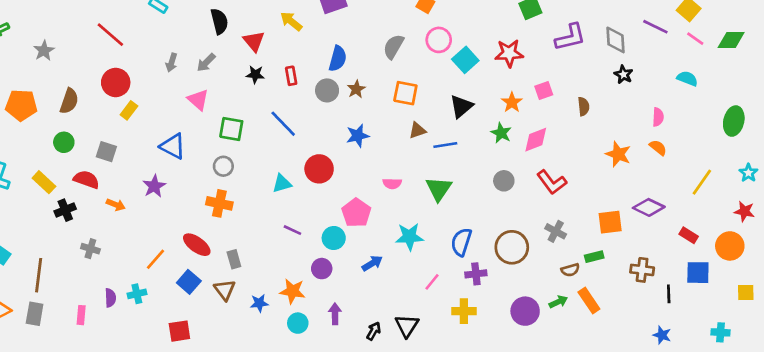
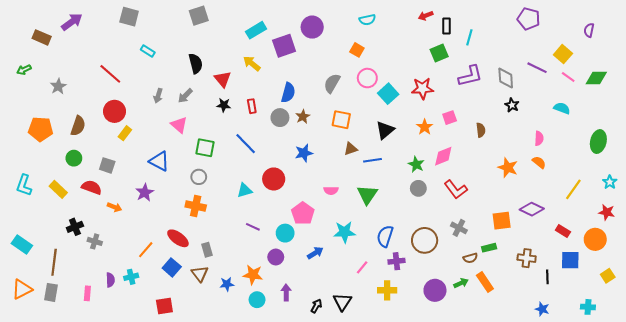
green star: (501, 133) -> (416, 164), moved
black cross: (65, 210) -> (75, 227), moved
yellow square: (746, 292) -> (608, 276), turned -32

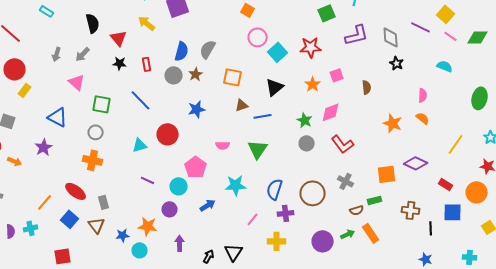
gray semicircle: (332, 83) -> (208, 49), moved
cyan circle: (257, 300) -> (140, 250), moved

